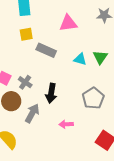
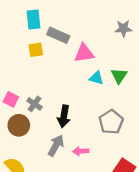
pink triangle: (68, 23) -> (84, 53), moved
gray rectangle: (46, 50) -> (58, 35), moved
gray arrow: (32, 113) -> (56, 146), moved

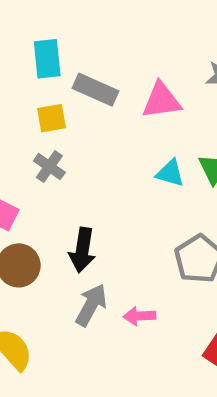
pink triangle: (84, 53) -> (161, 101), moved
gray cross: (35, 104) -> (49, 167), moved
black arrow: (64, 116) -> (82, 250), moved

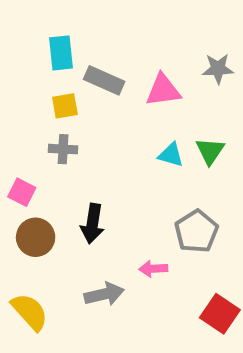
gray cross: (49, 167) -> (63, 149), turned -32
gray arrow: (91, 305) -> (104, 294), moved, turned 48
pink arrow: (139, 316) -> (153, 269), moved

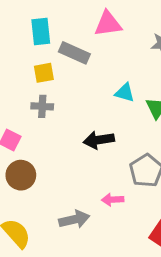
pink triangle: (163, 90) -> (108, 24), moved
cyan triangle: (171, 155) -> (125, 93), moved
black arrow: (92, 224) -> (99, 140), moved, turned 72

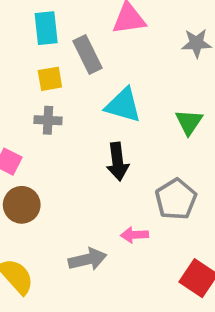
gray rectangle: (74, 53) -> (87, 54), turned 40
cyan triangle: (125, 93) -> (123, 105), moved, size x1.5
black arrow: (99, 140) -> (118, 162), turned -88

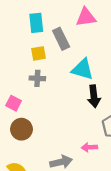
black arrow: (118, 162) -> (94, 96), moved

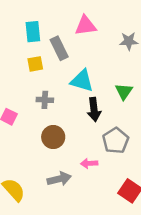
gray cross: (37, 78) -> (45, 100), moved
brown circle: (21, 129) -> (53, 137), moved

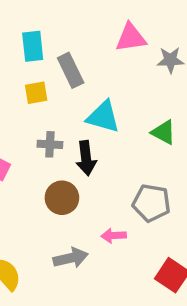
pink triangle: (86, 26) -> (131, 38), moved
green triangle: (124, 91) -> (163, 132), turned -36
black arrow: (94, 109) -> (86, 158), moved
gray pentagon: (116, 141) -> (151, 203), turned -30

